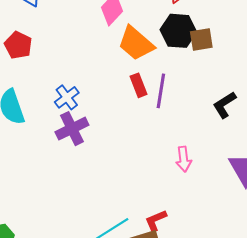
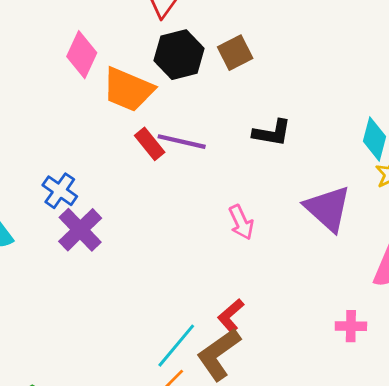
brown square: (201, 39) -> (235, 53), moved
purple line: (161, 91) -> (182, 142), turned -68
black L-shape: (224, 105) -> (272, 133), turned -120

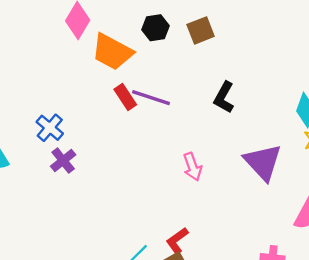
black hexagon: (179, 55) -> (156, 28), size x0.7
black L-shape: (272, 133) -> (224, 97), turned 104
purple cross: (80, 230) -> (63, 161), size x0.7

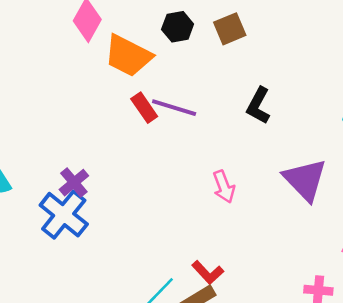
blue cross: (50, 128) -> (64, 215), moved, size x1.5
red L-shape: (177, 241) -> (208, 272), turned -96

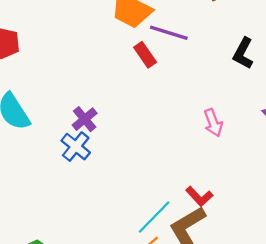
purple line: (174, 108) -> (169, 33), moved
blue cross: (64, 215) -> (76, 147), size x0.7

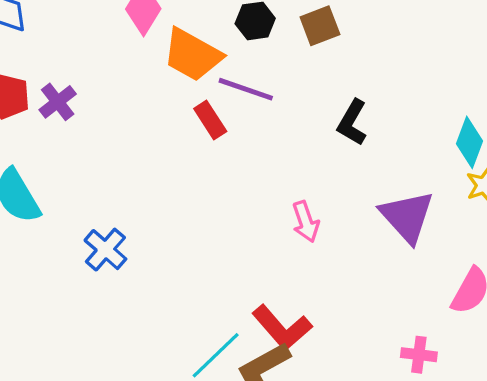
purple cross: (85, 119) -> (58, 102), moved
red L-shape: (199, 196) -> (282, 328), size x1.5

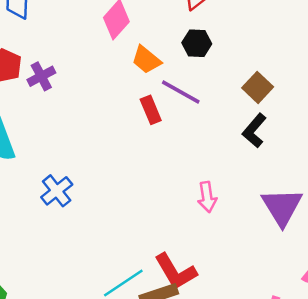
brown square: (320, 26) -> (258, 87), moved, turned -36
orange trapezoid: (192, 55) -> (146, 60), size x0.7

